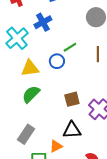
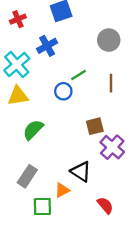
yellow triangle: (30, 68) -> (18, 96), moved
brown square: (72, 99) -> (95, 126), moved
black triangle: (72, 130) -> (81, 172), turned 36

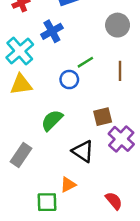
green semicircle: (33, 130) -> (52, 120), moved
black triangle: (81, 172) -> (83, 151), moved
gray rectangle: (27, 176) -> (21, 155), moved

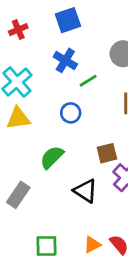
blue cross: (52, 31) -> (65, 60), moved, turned -30
green line: (85, 62) -> (88, 81), moved
orange triangle: (68, 185) -> (92, 245), moved

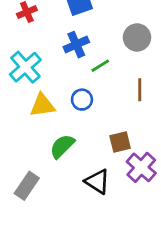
blue cross: (65, 60) -> (76, 45), turned 35
yellow triangle: (18, 118) -> (42, 105), moved

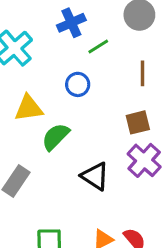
yellow triangle: (42, 105) -> (29, 108), moved
brown square: (120, 142) -> (138, 122), moved

